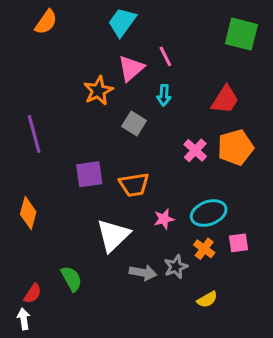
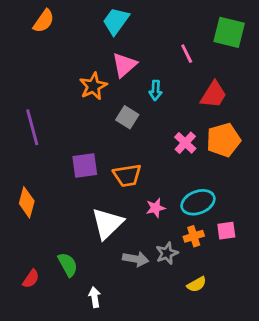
pink line: (165, 56) -> (187, 54), moved
orange cross: (204, 249) -> (194, 236), turned 36
white arrow: (24, 319) -> (95, 297), moved

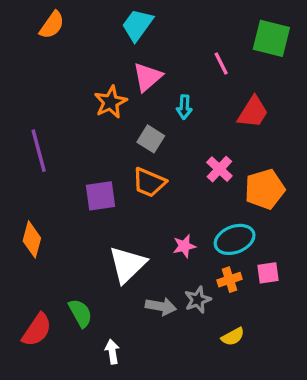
orange pentagon: (223, 140) -> (265, 189), moved
orange trapezoid: (127, 175) -> (149, 182), moved, turned 32
red semicircle: (31, 279) -> (37, 330), size x1.5

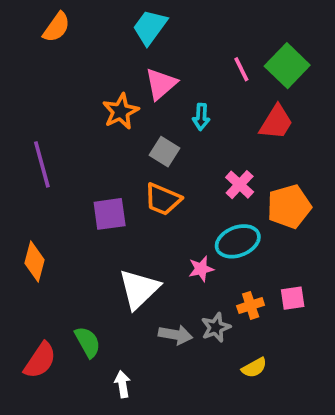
green square: (271, 38) -> (287, 66), moved, turned 30
cyan ellipse: (235, 239) -> (238, 241), moved

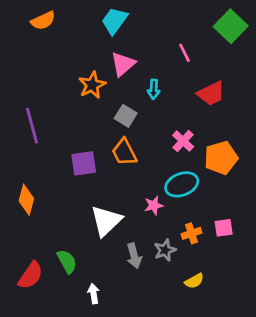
orange semicircle: (57, 27) -> (43, 21), turned 30
green square: (287, 66) -> (231, 26), moved
red trapezoid: (276, 122) -> (211, 93), turned 32
orange trapezoid: (163, 199) -> (124, 152), turned 40
gray arrow: (176, 335) -> (134, 256), turned 65

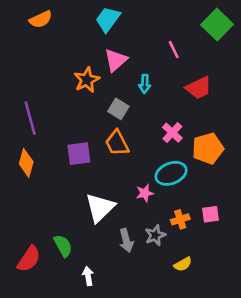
orange diamond: (26, 200) -> (26, 163), moved

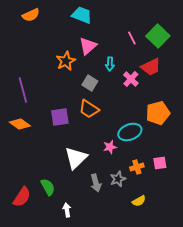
cyan trapezoid: (108, 19) -> (82, 15), turned 75
green square: (217, 25) -> (158, 36), moved
pink cross: (172, 133) -> (131, 79), moved
orange trapezoid: (117, 143) -> (89, 109), turned -30
orange diamond: (26, 163) -> (20, 124), turned -70

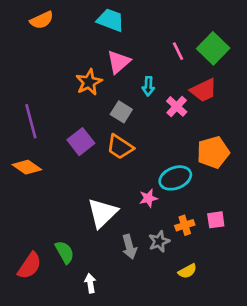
purple square: (60, 117) -> (81, 142), moved, turned -30

